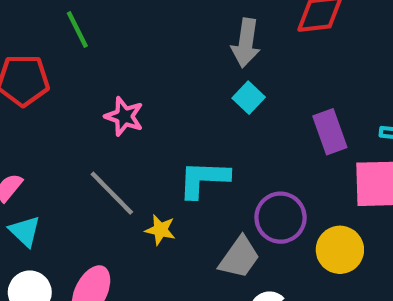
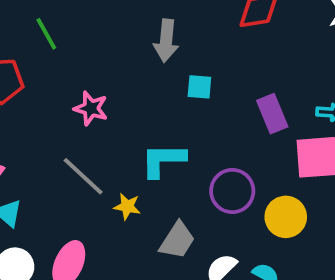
gray arrow: (246, 43) -> (166, 41), moved
cyan square: (249, 98) -> (199, 87), turned -36
gray trapezoid: (239, 257) -> (177, 240), moved

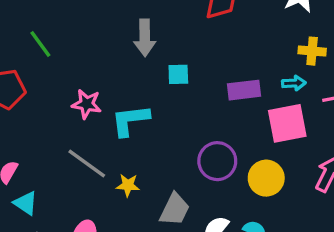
purple rectangle: (272, 114) -> (244, 90), turned -68
cyan L-shape: (163, 160) -> (130, 120), moved

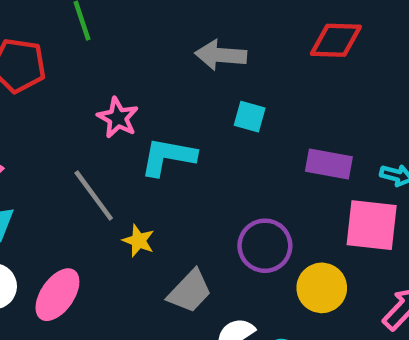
gray arrow: (145, 38) -> (221, 55), turned 78

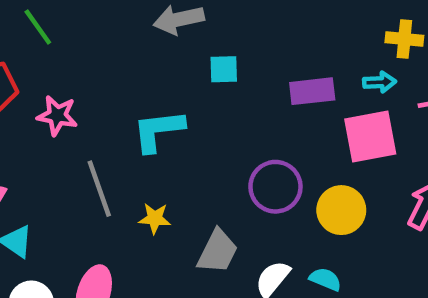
pink star: (118, 118) -> (57, 115), moved
gray line: (94, 195) -> (99, 189), turned 34

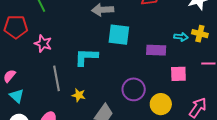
cyan square: (224, 69) -> (119, 35), size x1.6
cyan arrow: (380, 82) -> (181, 37), moved
pink square: (370, 136) -> (178, 74), size x0.7

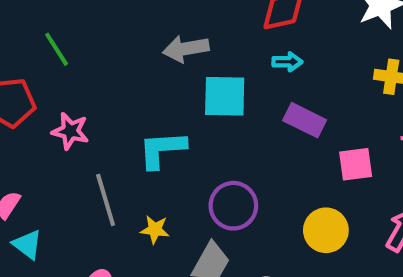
cyan arrow: (181, 37) -> (287, 62), moved
purple rectangle: (156, 50) -> (305, 120), turned 30
purple circle: (134, 89) -> (233, 206), moved

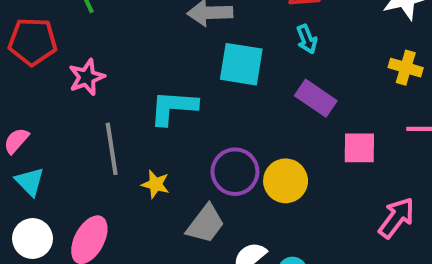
cyan arrow: (287, 62) -> (307, 39), turned 60
pink star: (70, 131) -> (87, 77), turned 30
yellow circle: (326, 230) -> (286, 181), moved

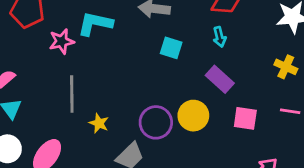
cyan square: (241, 64) -> (171, 48), size x0.7
cyan L-shape: (173, 107) -> (95, 24), moved
yellow circle: (286, 181) -> (193, 116), moved

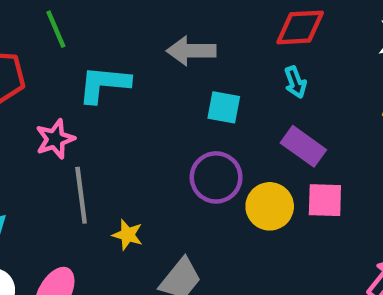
pink star: (62, 41) -> (55, 139), moved
pink square: (245, 118) -> (325, 200), moved
purple circle: (156, 122) -> (216, 177), moved

